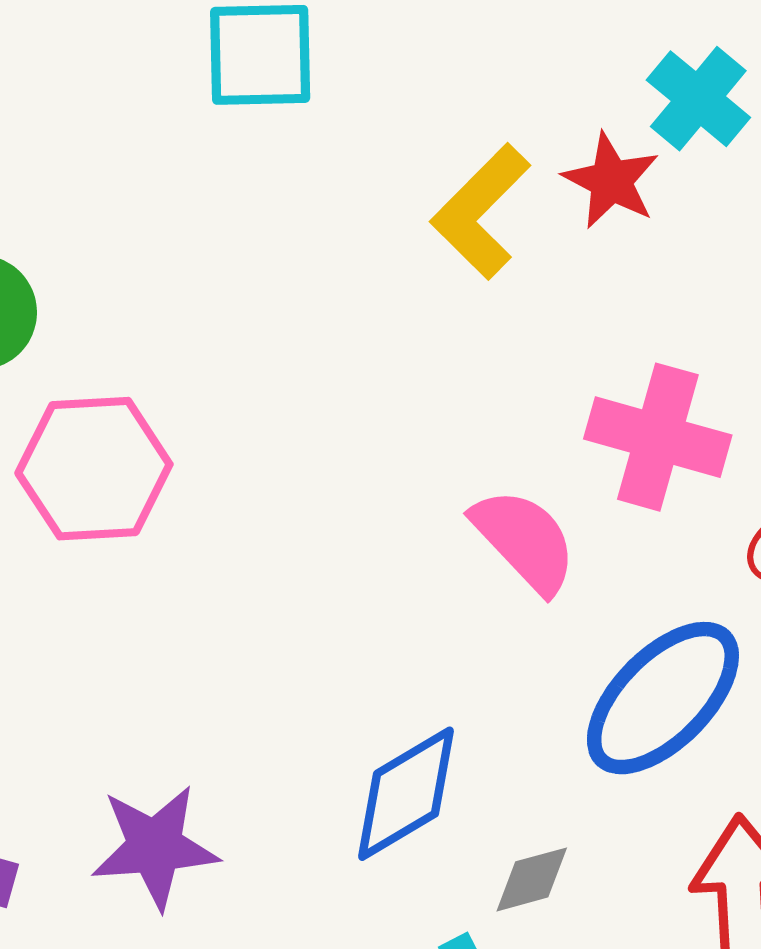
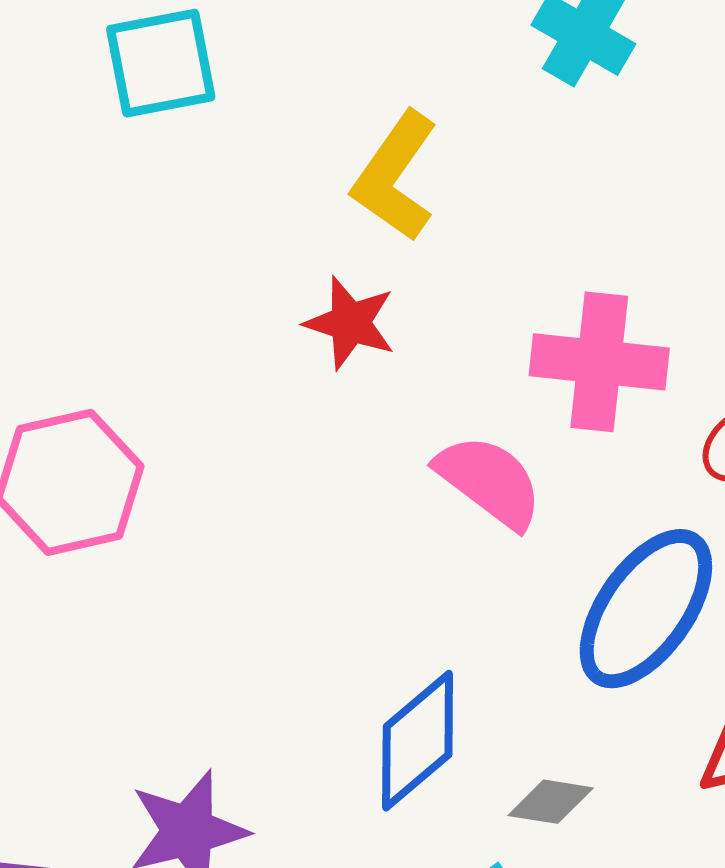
red star: (611, 181) -> (350, 323), moved
gray diamond: (532, 879) -> (551, 802), turned 34

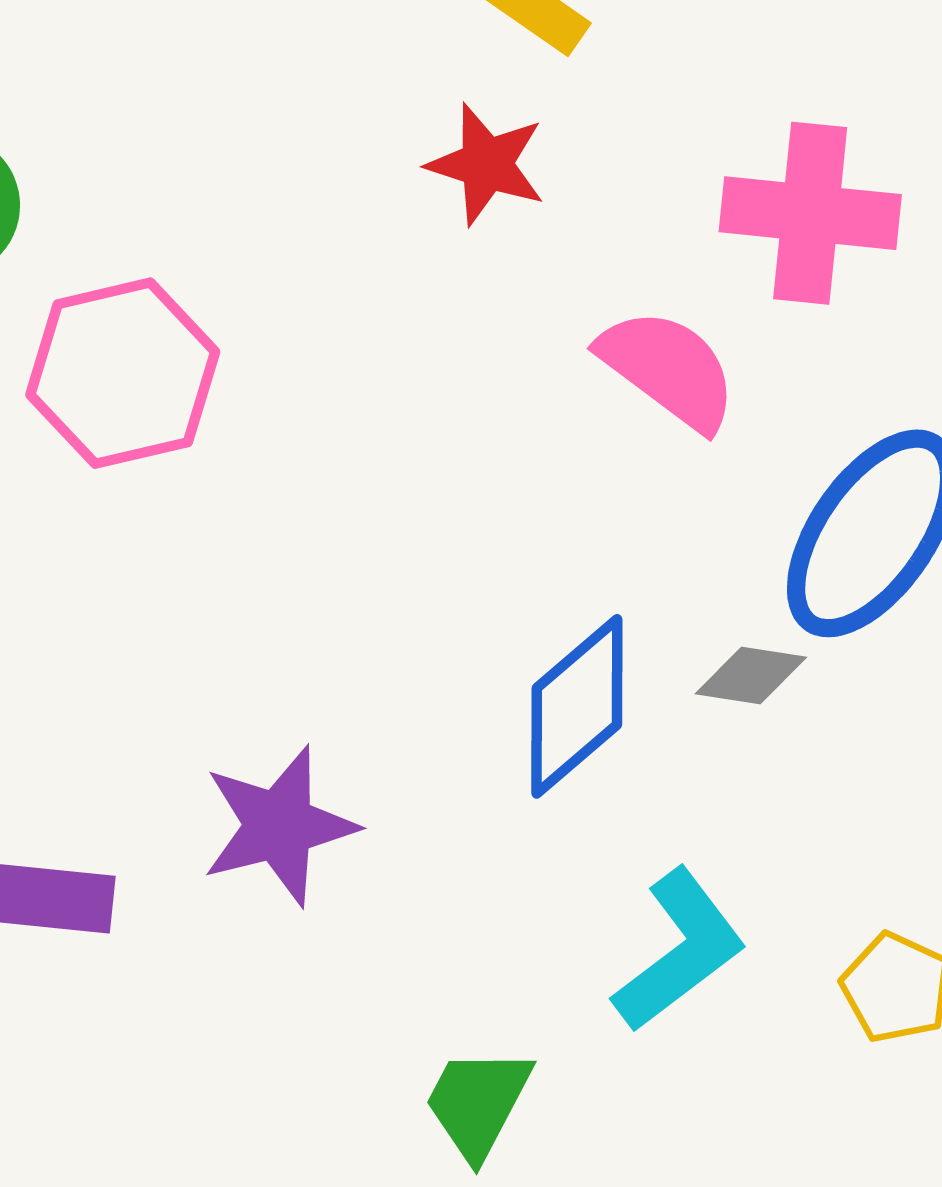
gray diamond: (551, 802) -> (751, 676), moved

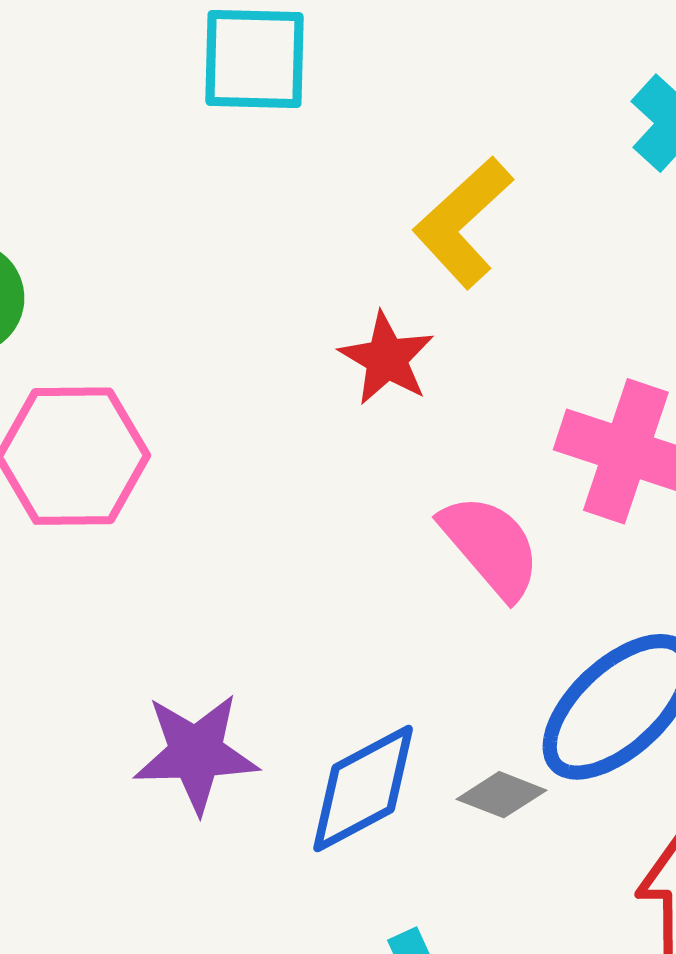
purple star: (279, 826) -> (196, 753), moved

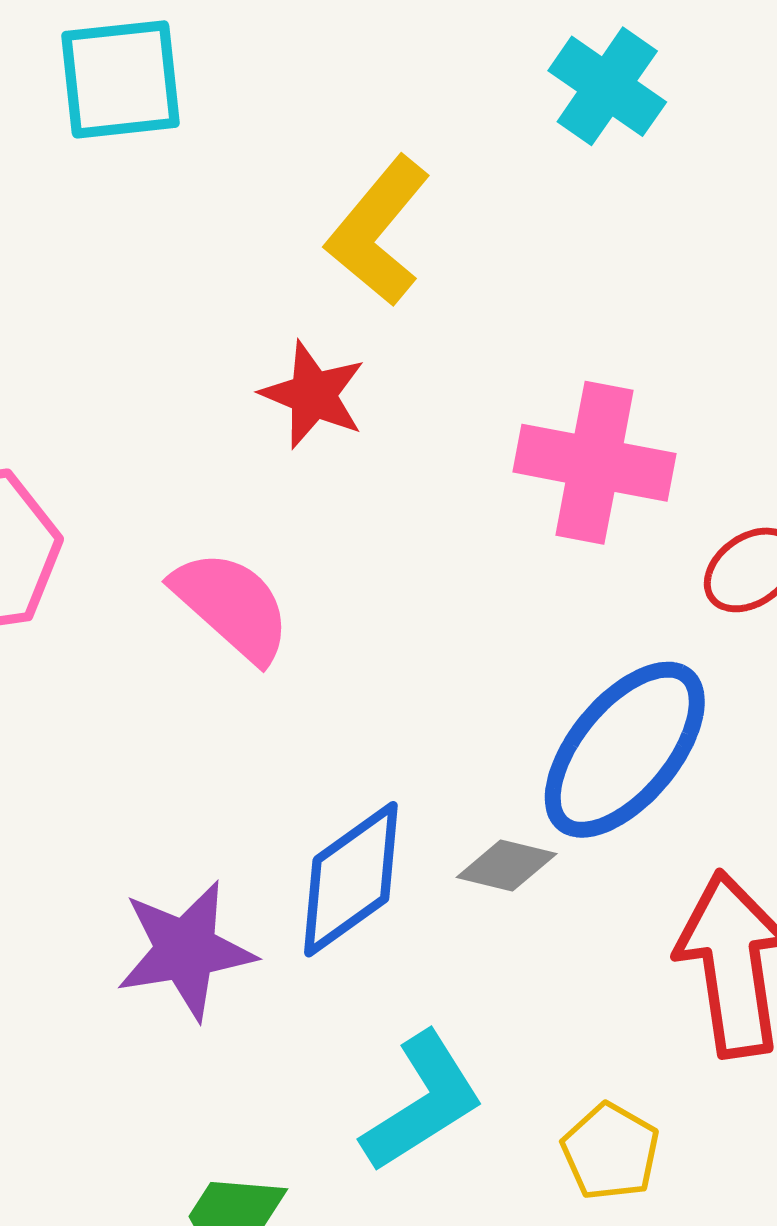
pink semicircle: (491, 546) -> (232, 606), moved
purple star: (196, 753) -> (186, 950), moved

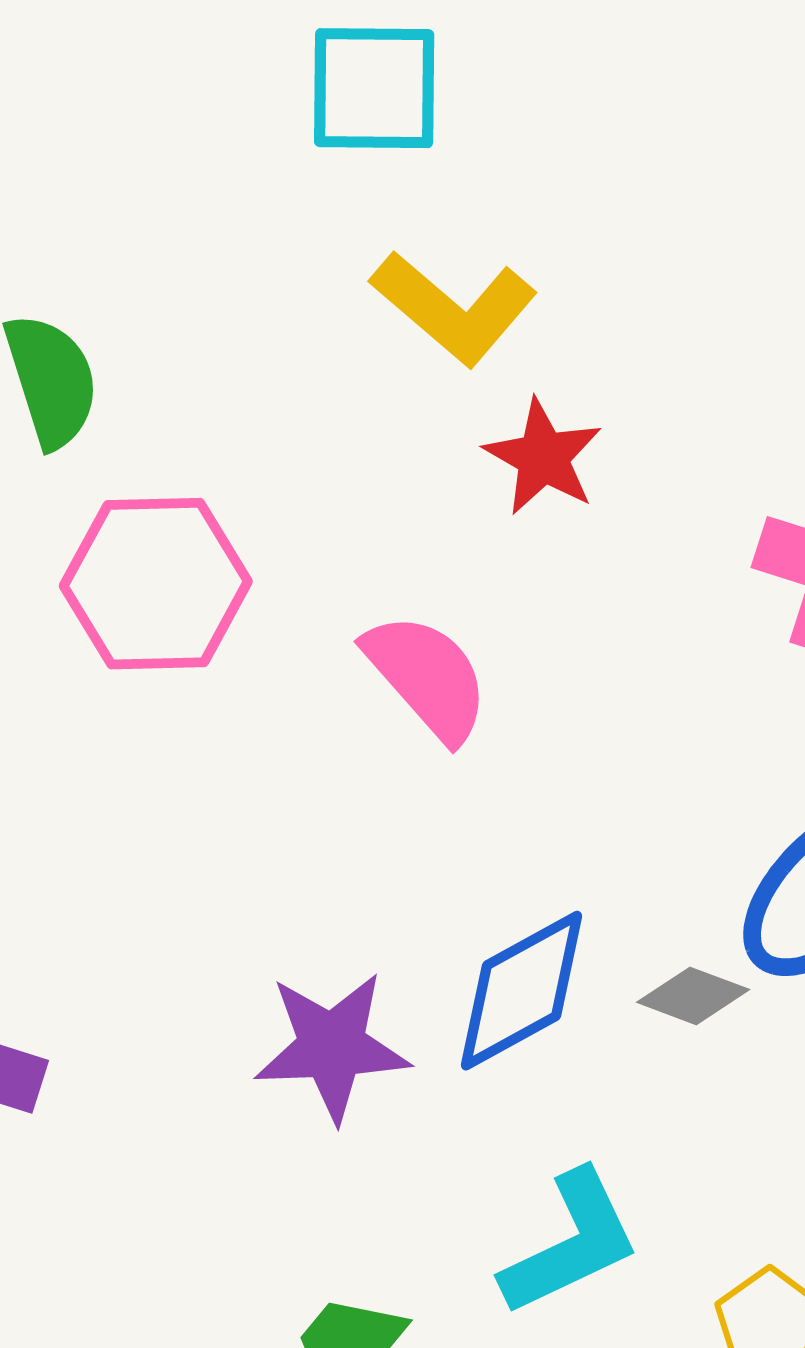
yellow L-shape: (378, 231) -> (454, 308), moved, turned -96

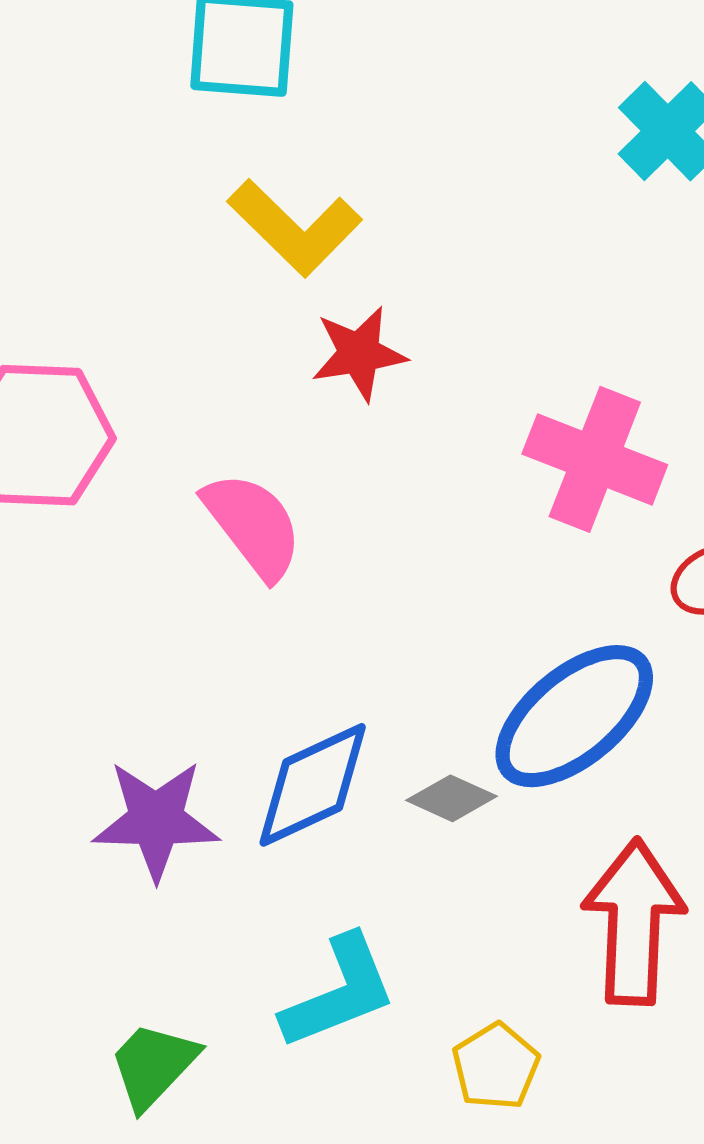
red star: (543, 457) -> (359, 353), turned 30

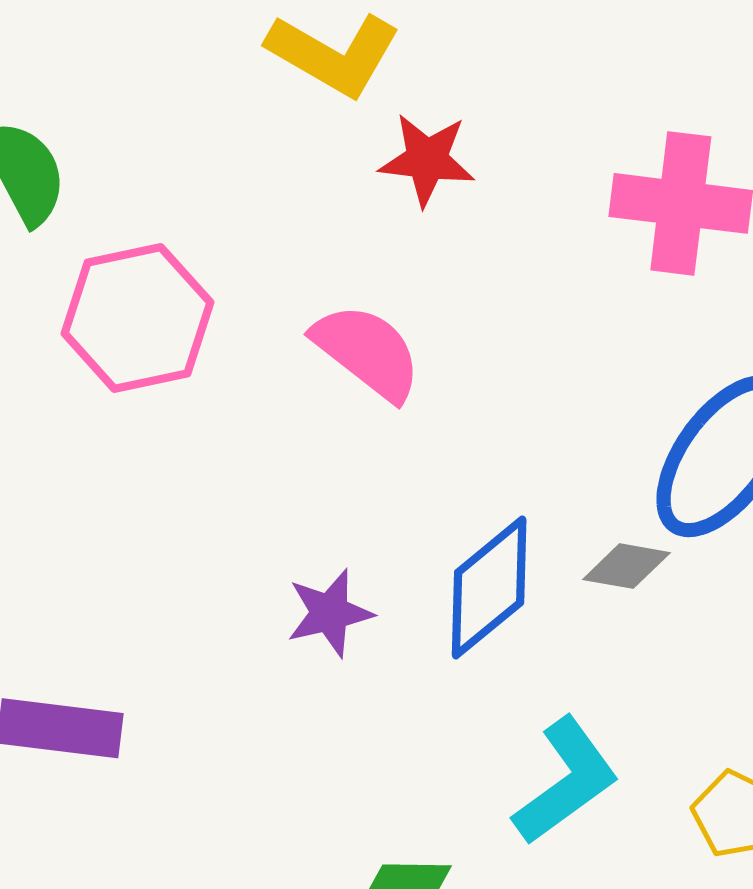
red star: (359, 353) -> (427, 160), turned 30
purple star: (156, 820) -> (330, 613), moved, size x0.7

